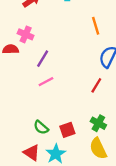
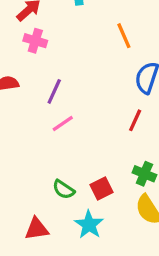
pink cross: (26, 34) -> (35, 41), moved
red triangle: (32, 153) -> (37, 229), moved, turned -36

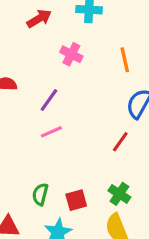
pink cross: (35, 41) -> (71, 54), moved
green semicircle: (64, 189) -> (40, 194), turned 60

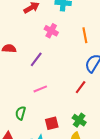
pink line: (51, 132) -> (40, 89), moved
green semicircle: (40, 194) -> (21, 113), moved

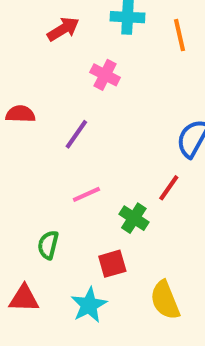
orange line: (85, 35) -> (179, 35), moved
green cross: (79, 120) -> (134, 218), moved

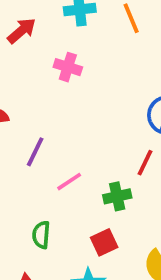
purple line: (76, 134) -> (35, 152), moved
green cross: (134, 218) -> (117, 196), turned -36

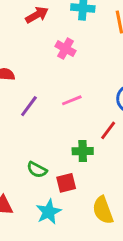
pink line: (69, 182) -> (72, 100), moved
green semicircle: (41, 235) -> (37, 170), moved, turned -78

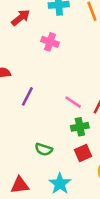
pink line: (72, 100) -> (73, 102), moved, turned 66
red square: (66, 183) -> (83, 153), moved

